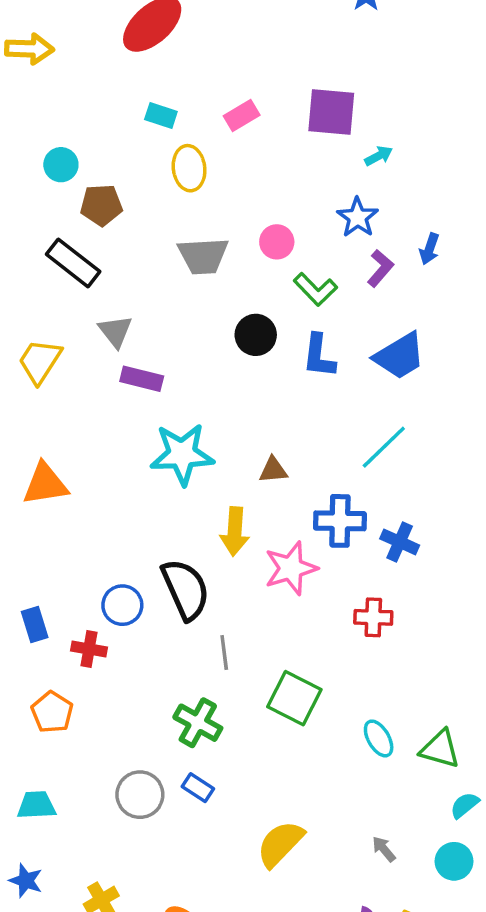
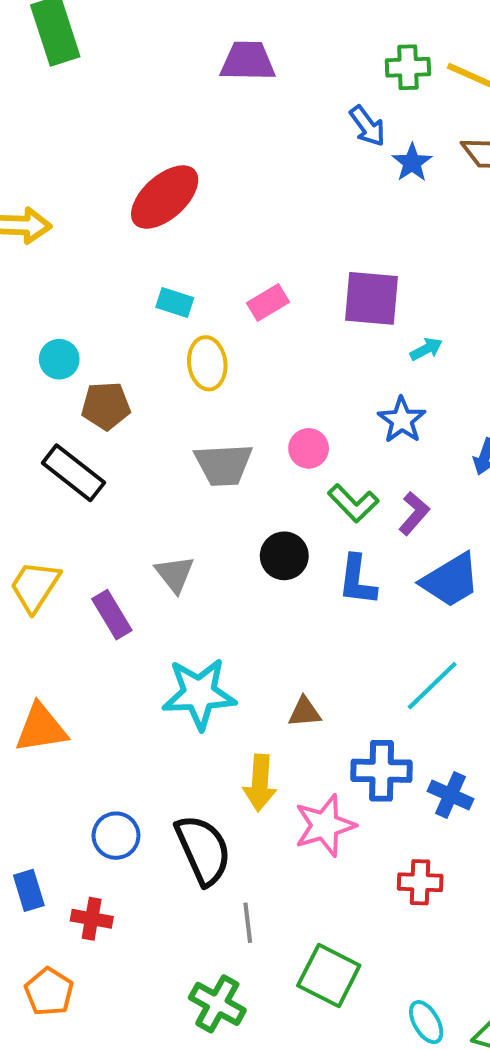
purple L-shape: (380, 268) -> (414, 513), moved
gray triangle: (115, 331) -> (175, 574), moved
purple rectangle: (142, 379) -> (112, 615), moved, turned 45
blue circle: (122, 605) -> (116, 836), moved

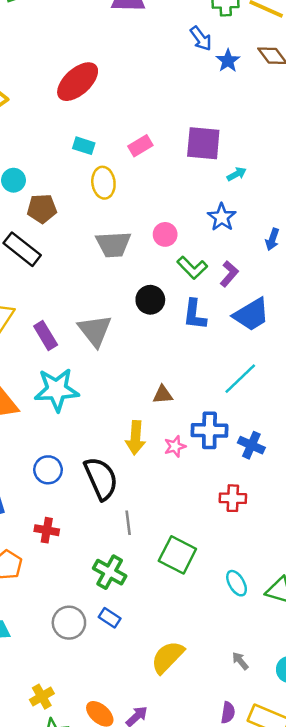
gray triangle: (175, 574) -> (95, 331), moved, size x1.4
cyan star: (199, 694) -> (57, 390), moved
pink star: (325, 825) -> (175, 446), moved, size x0.6
red cross: (92, 919) -> (47, 530), moved

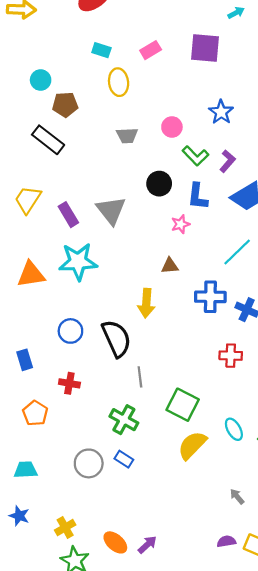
cyan arrow: (237, 174) -> (236, 13), moved
gray trapezoid: (113, 244) -> (127, 136), size x0.7
pink star: (175, 446) -> (180, 224), moved
yellow semicircle: (168, 657) -> (192, 445), moved
purple semicircle: (228, 713) -> (226, 541), turned -108

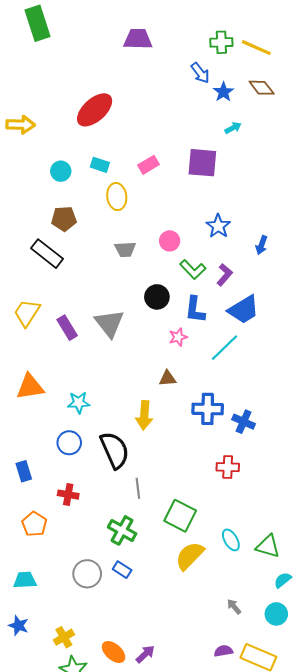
cyan circle: (41, 80) -> (61, 171), moved
cyan line: (237, 252) -> (225, 348), moved
cyan star: (78, 262) -> (79, 403), moved, size x0.6

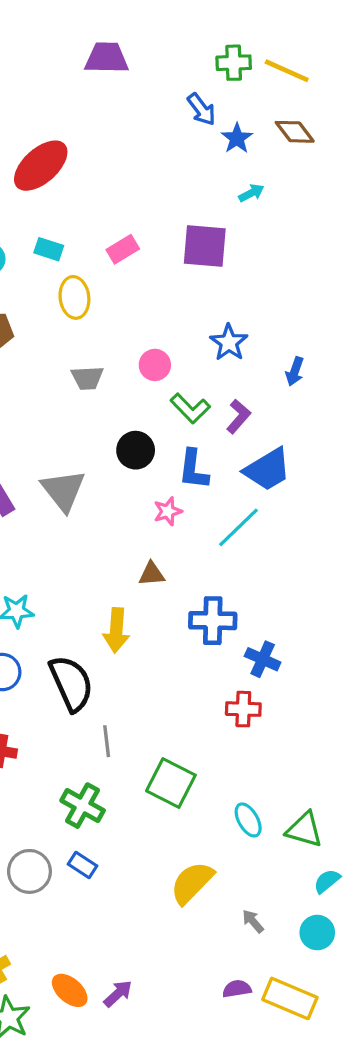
blue cross: (244, 422) -> (263, 659), moved
yellow semicircle: (190, 556) -> (192, 883), moved

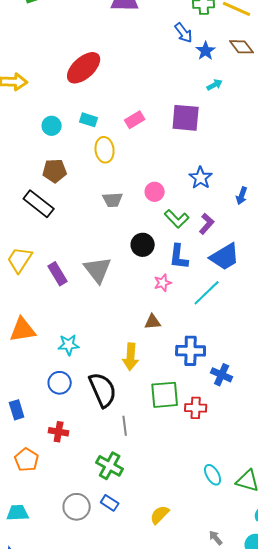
red cross: (243, 709) -> (196, 408), moved
green square: (171, 783) -> (165, 395), moved, turned -32
yellow semicircle: (192, 883) -> (160, 515), moved, size x0.7

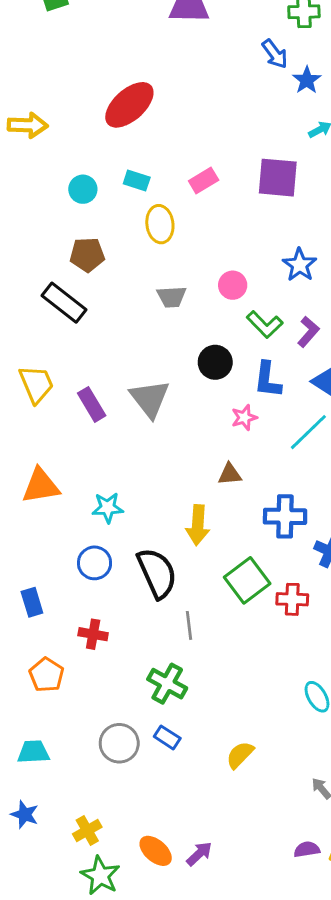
yellow trapezoid: (20, 260) -> (36, 384), turned 124
green square: (165, 395) -> (247, 580), turned -32

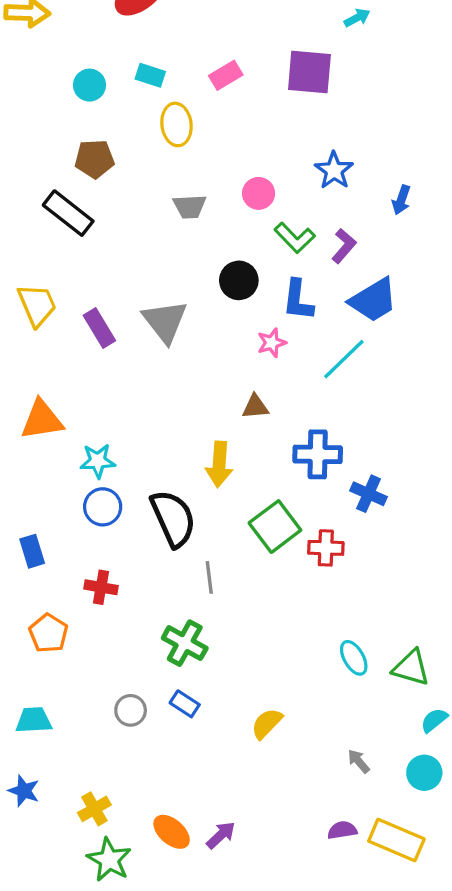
cyan star: (108, 508) -> (98, 461), moved
gray circle: (119, 743) -> (131, 710), size x0.7

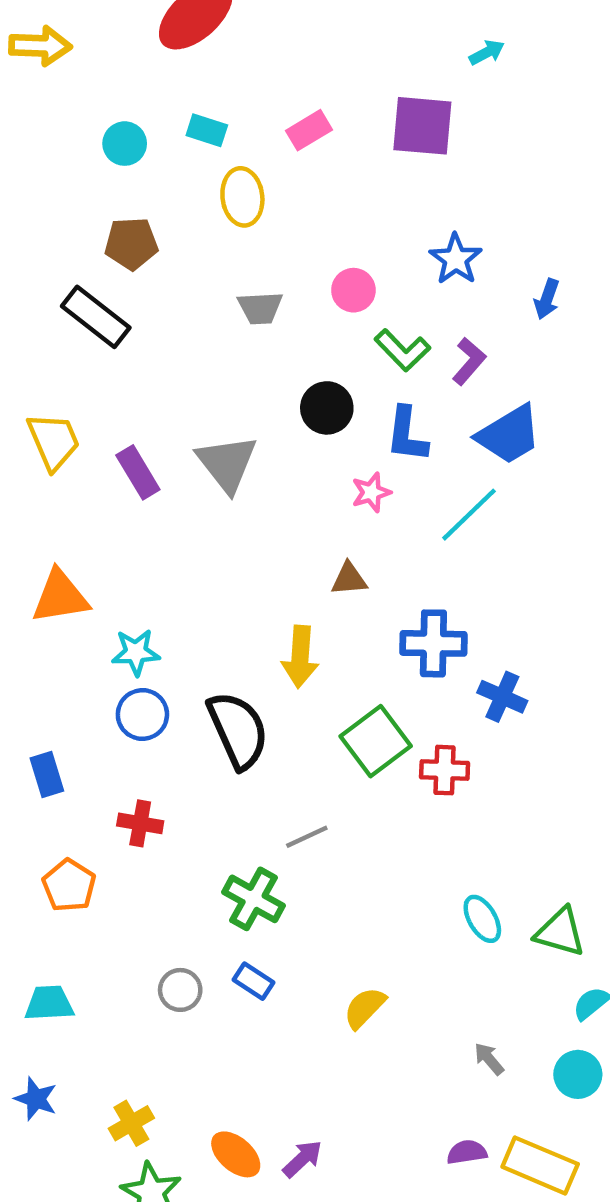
gray line: (209, 577) -> (307, 837), moved, turned 72

